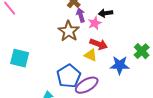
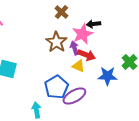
purple arrow: (81, 15) -> (74, 48), moved
pink star: (95, 23) -> (82, 34), size x1.5

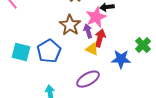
red arrow: (86, 55) -> (100, 38), turned -96
blue pentagon: (56, 87) -> (49, 51), moved

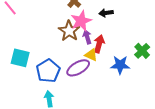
pink star: (96, 17) -> (81, 21), moved
blue pentagon: (49, 51) -> (48, 71), moved
purple ellipse: (88, 79) -> (78, 68), moved

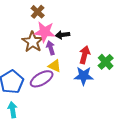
black arrow: (106, 13) -> (63, 35), moved
pink star: (81, 21) -> (45, 32), turned 30
red arrow: (99, 44) -> (85, 55), moved

